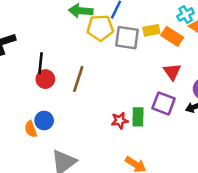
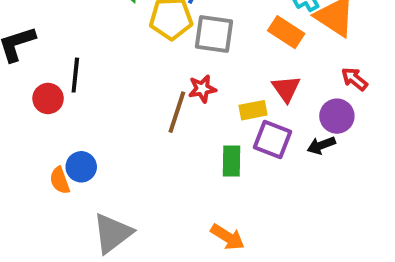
yellow rectangle: (151, 30) -> (253, 110), moved
red circle: (45, 79) -> (48, 98), moved
brown line: (78, 79) -> (177, 112), moved
red star: (120, 121) -> (202, 89), moved

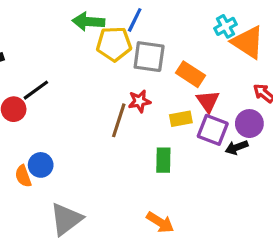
orange rectangle: (286, 32) -> (190, 74), moved
black line: (75, 75) -> (36, 90), turned 48
purple square: (272, 139) -> (213, 130), moved

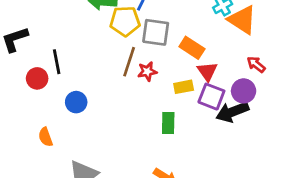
black line: (36, 90) -> (57, 62), turned -65
brown line: (119, 120) -> (129, 62), moved
black arrow: (237, 147) -> (232, 112), size x1.6
blue circle: (41, 165) -> (76, 102), moved

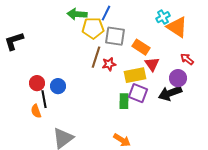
black line: (57, 62) -> (44, 99), moved
red circle: (37, 78) -> (37, 83), moved
yellow rectangle: (184, 87) -> (135, 75), size x1.5
purple square: (211, 97) -> (138, 93), moved

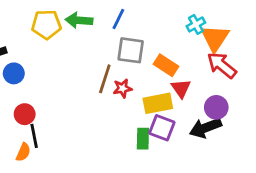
orange triangle: (177, 27) -> (215, 38), turned 30
yellow pentagon: (93, 28) -> (46, 24), moved
red arrow: (187, 59) -> (222, 65), moved, size x1.6
blue circle: (58, 86) -> (14, 73), moved
orange semicircle: (36, 111) -> (23, 152), turned -136

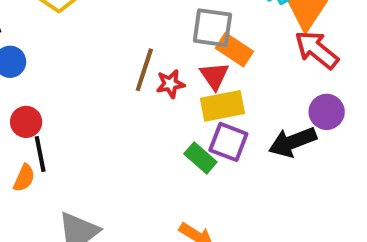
gray square: (131, 50) -> (212, 28), moved
red triangle: (181, 88) -> (214, 76), moved
purple circle: (216, 107) -> (327, 112), moved
green rectangle: (143, 139) -> (200, 158), turned -50

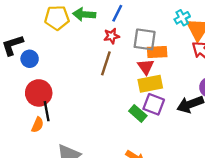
orange rectangle: (234, 50) -> (157, 52), turned -36
red star: (170, 84) -> (112, 36), moved
red circle: (26, 122) -> (39, 93), size x1.5

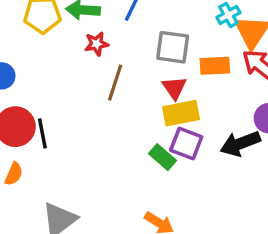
red star: (112, 36) -> (97, 44), moved
orange rectangle: (157, 52) -> (215, 66), moved
black line: (47, 111) -> (42, 133), moved

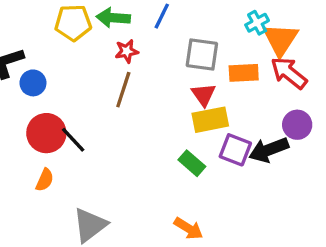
brown line: (115, 83) -> (123, 90), moved
black line: (42, 133) -> (73, 140), turned -32
purple square: (186, 144) -> (235, 150), moved

